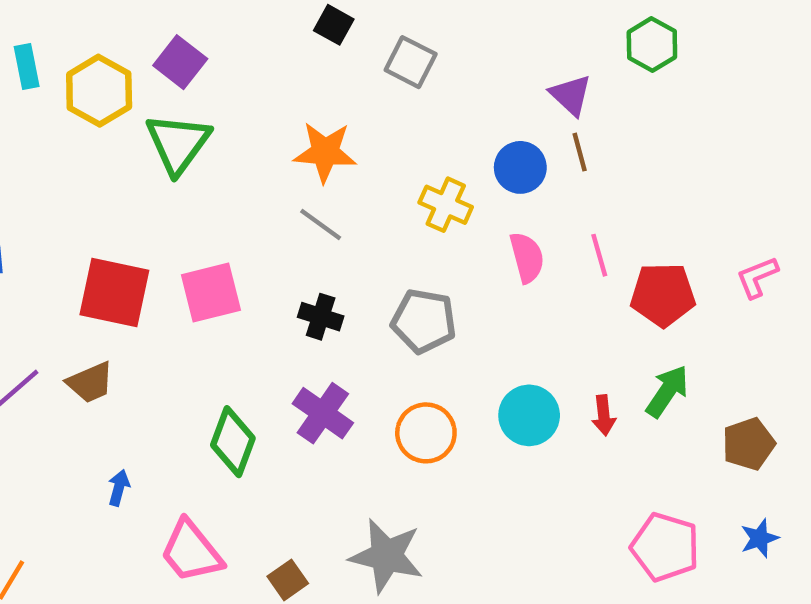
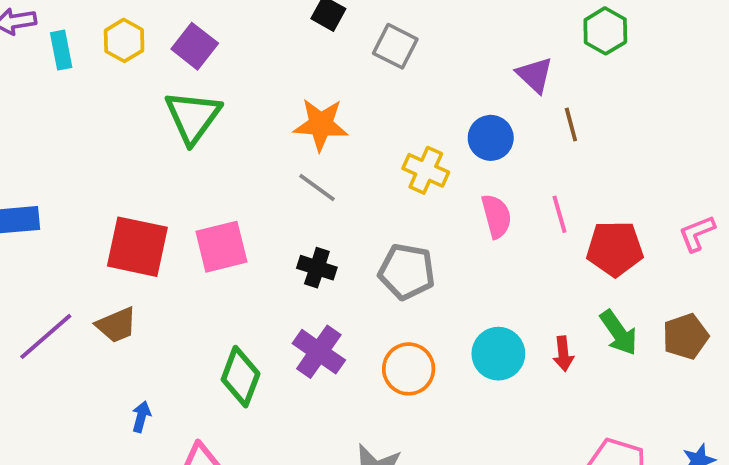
yellow hexagon: (99, 91) -> (124, 40), moved, size x0.7
brown line: (580, 152) -> (571, 124), moved
green arrow: (667, 391) -> (619, 333), turned 111
brown pentagon: (748, 444) -> (686, 336), moved

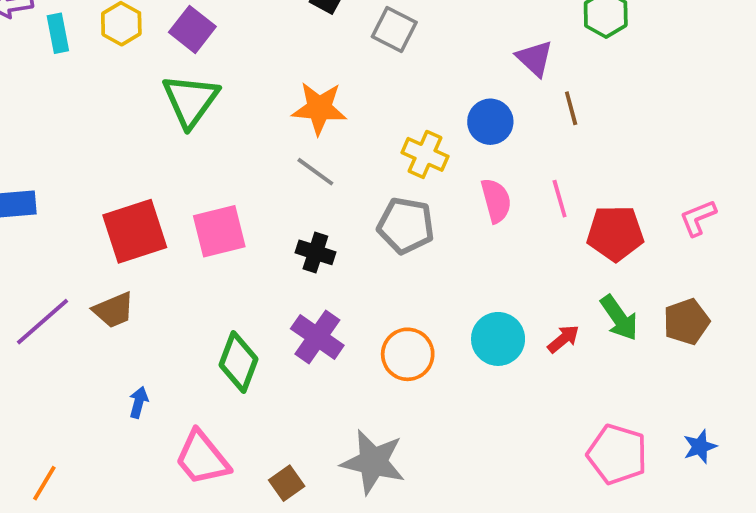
red square: (137, 247) -> (135, 231), turned -30
gray pentagon: (407, 272) -> (406, 226), moved
red arrow: (563, 354) -> (563, 339), turned -124

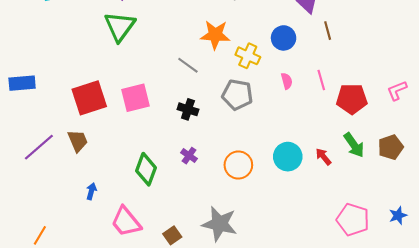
orange star: (319, 108) -> (215, 35), moved
pink semicircle: (496, 201) -> (287, 81), size x0.7
brown trapezoid: (114, 310) -> (78, 141), turned -90
purple cross: (317, 337) -> (189, 156), size x0.6
red arrow: (563, 339) -> (323, 157), turned -90

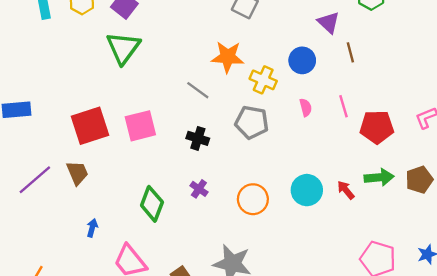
green arrow: (354, 145) -> (379, 177), turned -60

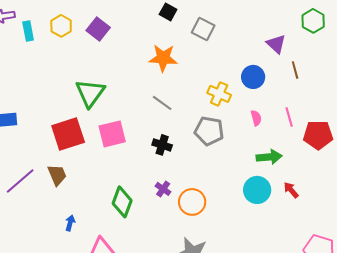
green triangle: (123, 48) -> (90, 93), moved
orange star: (228, 57) -> (163, 58), moved
green arrow: (379, 177) -> (269, 157), moved
orange circle: (253, 199) -> (192, 202), moved

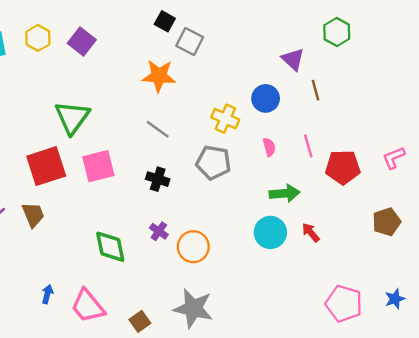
gray square: (203, 29) -> (190, 42), moved
green diamond: (122, 202) -> (110, 247), turned -32
blue arrow: (70, 223) -> (47, 294), moved

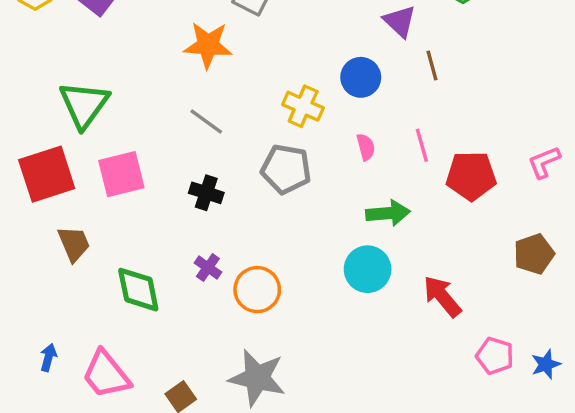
brown trapezoid: (33, 215) -> (74, 244), moved
red arrow: (311, 232) -> (442, 296), moved, size x1.5
pink pentagon: (344, 304) -> (495, 356), moved, size x0.7

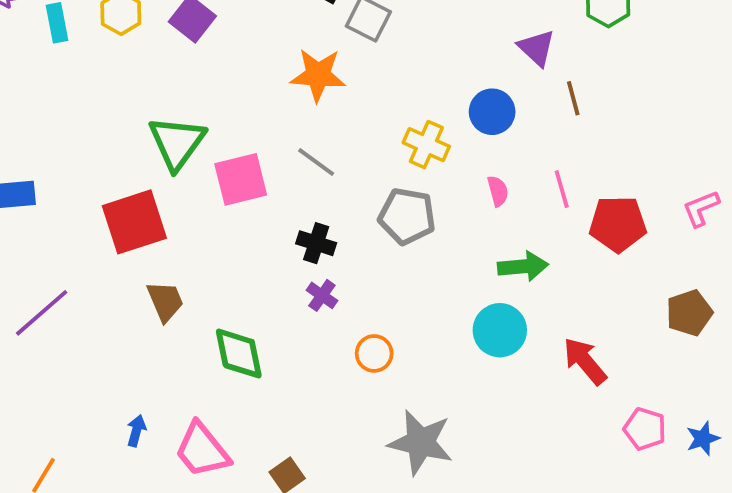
pink square: (121, 174) -> (241, 179), moved
purple cross: (208, 268) -> (322, 295), moved
orange circle: (257, 290) -> (374, 353), size x0.7
gray star: (257, 378) -> (421, 442), moved

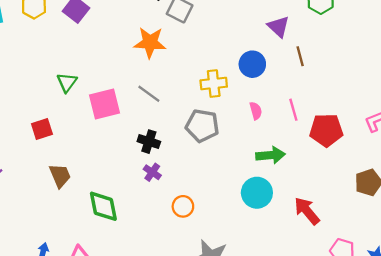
green triangle: (177, 143) -> (67, 82), size x0.6
yellow cross: (426, 145) -> (214, 84), turned -30
red square: (134, 222) -> (42, 129), size x0.6

